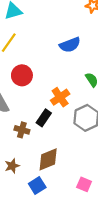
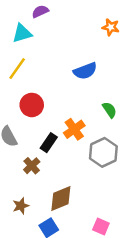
black rectangle: (44, 118) -> (49, 143), moved
brown cross: (22, 130) -> (32, 166), turned 32

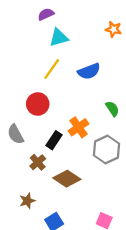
cyan triangle: (22, 33) -> (59, 38), moved
yellow line: (17, 69) -> (52, 69), moved
brown diamond: (61, 199) -> (67, 179), moved, turned 56

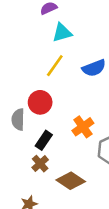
gray semicircle: (16, 134) -> (18, 119), moved, turned 30
black rectangle: (54, 140) -> (44, 140), moved

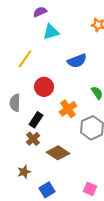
yellow line: (55, 66) -> (25, 59), moved
red circle: (40, 102) -> (44, 87), moved

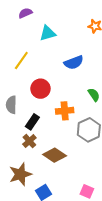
purple semicircle: (40, 12) -> (25, 13), moved
orange cross: (68, 109) -> (65, 111), turned 30
brown star: (24, 172) -> (20, 174), size x1.6

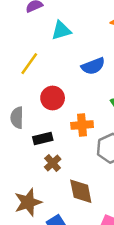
black rectangle: (32, 122) -> (43, 138), turned 42
brown cross: (29, 141) -> (53, 163), moved
brown diamond: (55, 155) -> (81, 191), moved, turned 45

